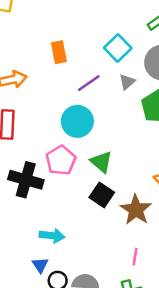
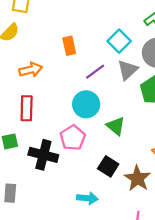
gray triangle: (127, 82) -> (128, 70), size x1.5
green triangle: (101, 162) -> (116, 126), moved
cyan arrow: (52, 236) -> (87, 198), moved

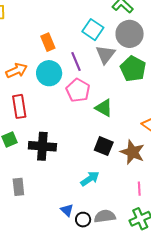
purple line: (95, 72) -> (76, 61), turned -66
cyan circle: (86, 104) -> (49, 73), moved
pink pentagon: (73, 138) -> (78, 90), moved
cyan arrow: (87, 198) -> (90, 179), turned -30

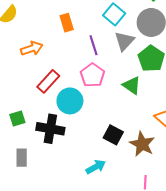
cyan circle: (49, 73) -> (70, 101), moved
red rectangle: (19, 106) -> (48, 81), moved, turned 45
green triangle: (104, 108) -> (132, 85), moved
gray rectangle: (18, 187) -> (22, 158), moved

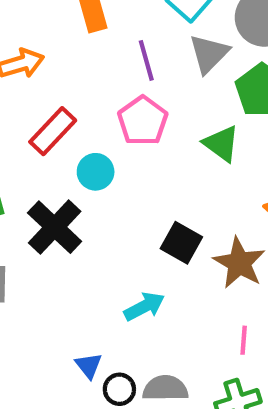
cyan circle: (70, 101) -> (96, 172), size x0.7
black cross: (50, 129) -> (55, 227), turned 32

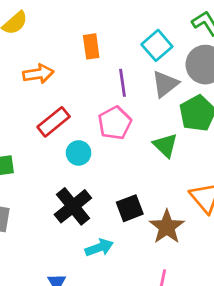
black cross: (55, 227) -> (73, 206), moved
black square: (181, 243) -> (130, 208), turned 32

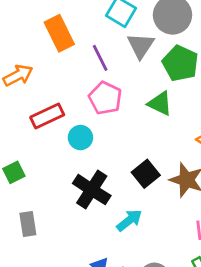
orange rectangle: (91, 46) -> (59, 33), size x1.4
red rectangle: (54, 122) -> (47, 116), turned 32

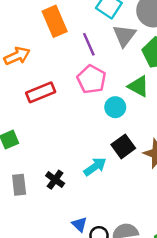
cyan circle: (80, 138) -> (115, 107), moved
black cross: (92, 190) -> (55, 180), moved, size x0.6
cyan arrow: (129, 220) -> (95, 167), moved

